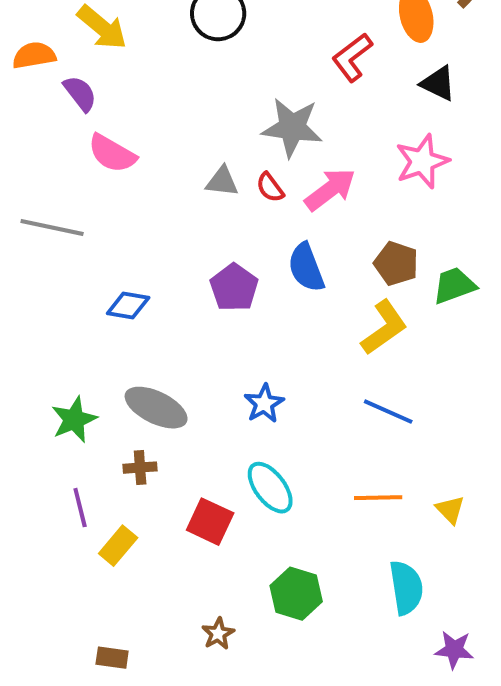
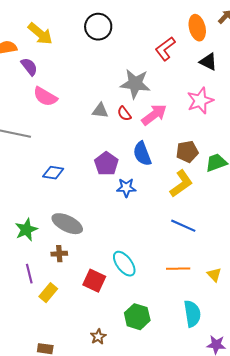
brown pentagon: (396, 263) -> (187, 152), turned -30
blue star: (264, 404) -> (126, 188), moved, turned 30

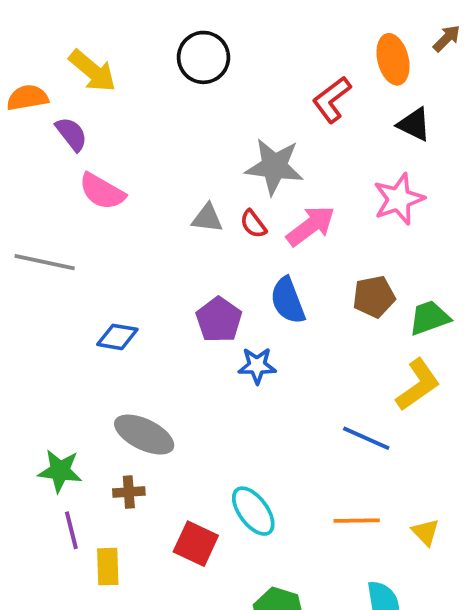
yellow L-shape: (181, 184) -> (418, 385), moved
green star: (26, 230) -> (60, 471), moved, turned 30
yellow rectangle: (48, 293) -> (108, 567), turned -42

